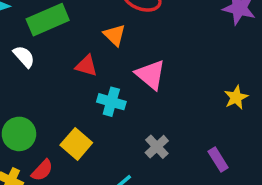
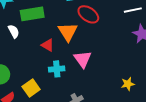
orange triangle: (115, 35) -> (68, 32), size x1.5
cyan cross: (111, 102) -> (57, 69), turned -35

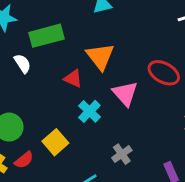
red ellipse: (88, 14) -> (164, 73), moved
cyan cross: (57, 69) -> (89, 111), turned -35

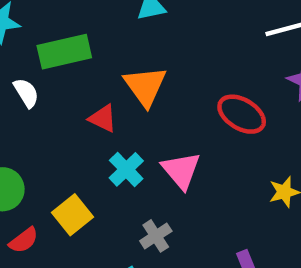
pink triangle: (125, 94) -> (181, 170), moved
gray cross: (122, 154) -> (156, 236), moved

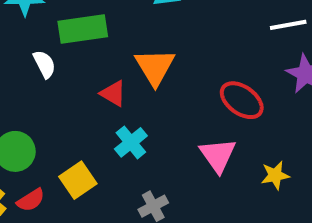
pink triangle: (181, 170) -> (218, 155), moved

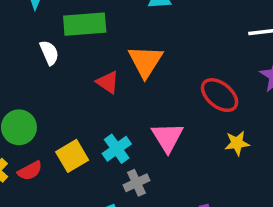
cyan cross: (131, 142) -> (117, 149), moved
pink triangle: (218, 155) -> (167, 137), moved
yellow star: (275, 175) -> (237, 143), moved

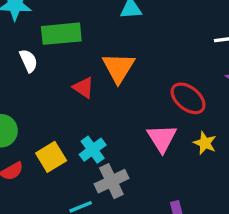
pink triangle: (167, 137) -> (162, 138), moved
yellow star: (237, 143) -> (205, 143), turned 30
gray cross: (136, 183) -> (111, 181), size x1.4

